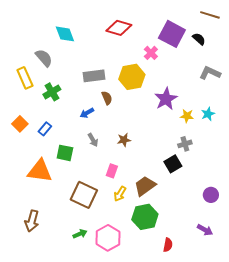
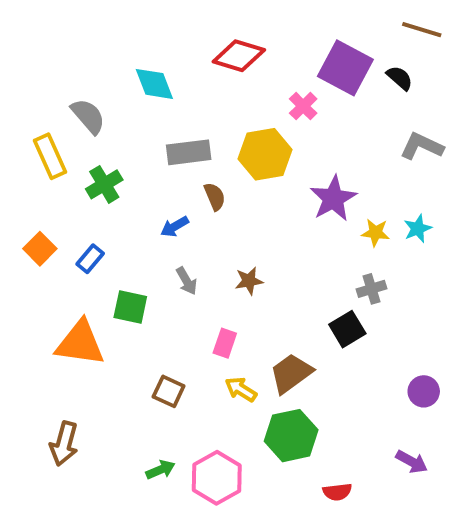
cyan diamond: (65, 34) -> (154, 84), moved
yellow arrow: (120, 194) -> (241, 389), turned 91
brown square: (84, 195) -> (169, 391), size x0.6
red semicircle: (168, 245) -> (337, 492), turned 72

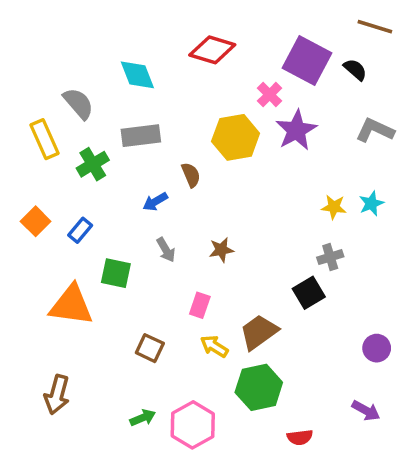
gray rectangle: (189, 152) -> (141, 136), moved
purple star: (333, 198) -> (296, 130), moved

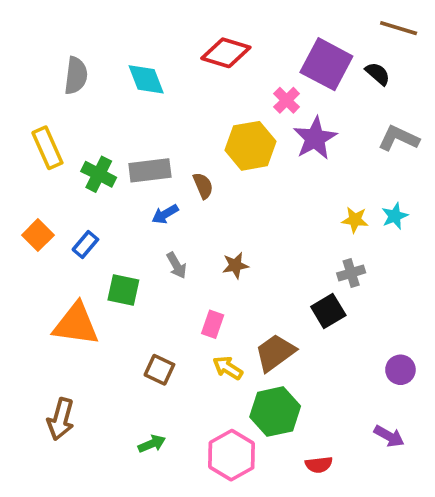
gray semicircle: (78, 103) -> (76, 76), moved, turned 48
gray rectangle: (141, 136) -> (150, 170), moved
green cross: (93, 164) -> (99, 174), turned -32
pink hexagon: (193, 425) -> (232, 455), moved

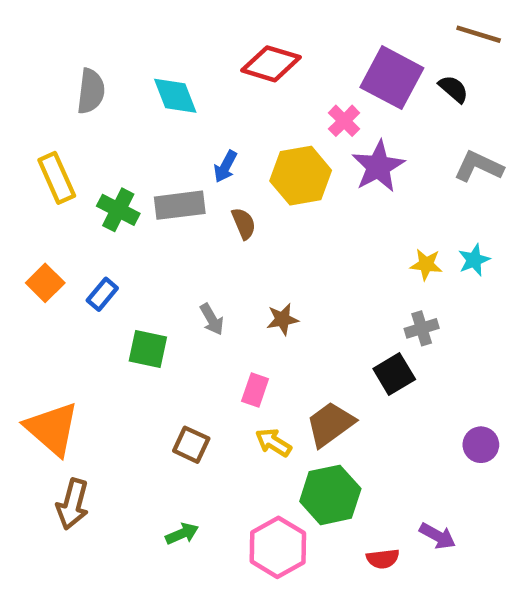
blue arrow: (165, 214) -> (225, 166), moved, turned -32
orange triangle: (76, 324) -> (52, 429), moved, turned 33
purple arrow: (389, 436) -> (438, 536), moved

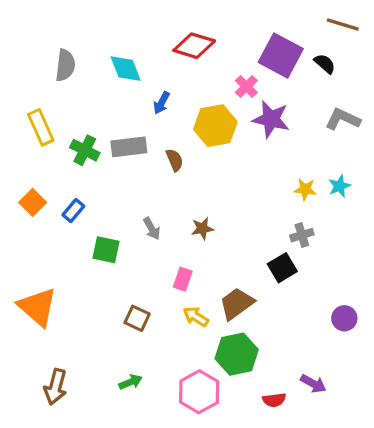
blue arrow: (225, 166) -> (162, 103), moved
purple star: (378, 166) -> (271, 119), turned -30
brown arrow: (73, 504) -> (55, 387), moved

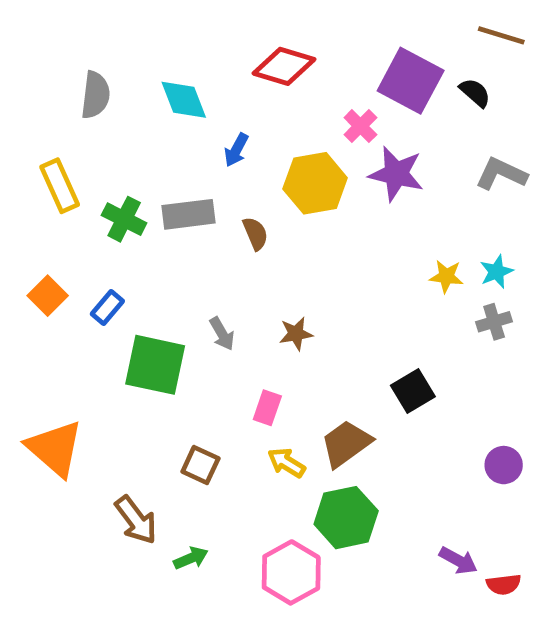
gray cross: (302, 235) -> (494, 322), moved
green square: (106, 250) -> (155, 365), size x1.5
brown arrow: (55, 387) -> (136, 520), moved, turned -52
red semicircle: (274, 400) -> (504, 584), moved

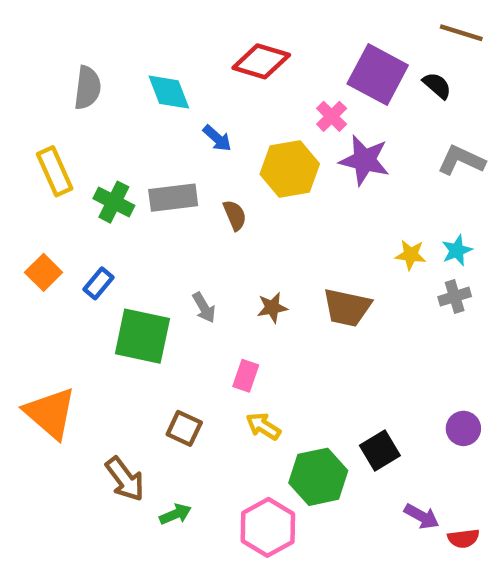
blue arrow: (236, 150) -> (217, 138), turned -76
black square: (413, 391) -> (380, 450), moved
brown trapezoid: (346, 444) -> (347, 308), moved, turned -132

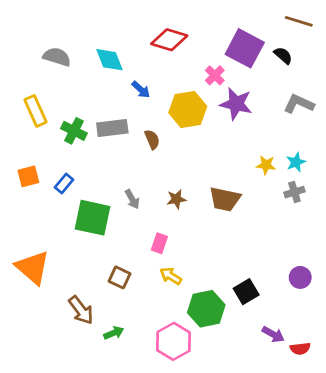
gray semicircle: (87, 88) -> (57, 57), turned -80
orange square: (44, 272) -> (28, 176), turned 30

